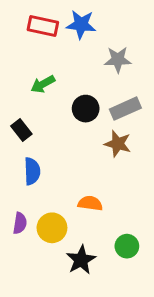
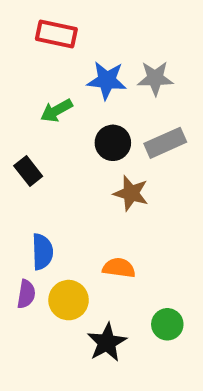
blue star: (81, 24) -> (107, 80), moved
brown star: (118, 144) -> (131, 193), moved
blue semicircle: (32, 171) -> (42, 252), moved

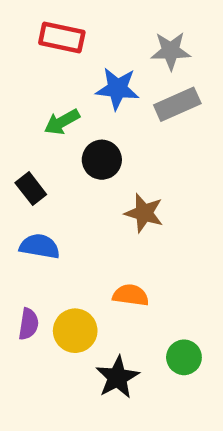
gray star: (155, 78) -> (171, 51), moved
black circle: (113, 143) -> (102, 160), moved
gray rectangle: (165, 143) -> (177, 104), moved
blue semicircle: (42, 252) -> (40, 246), moved, turned -78

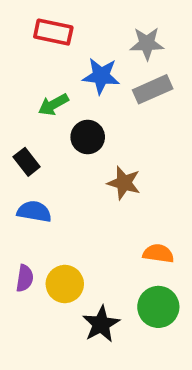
orange semicircle: (131, 295) -> (158, 253), moved
green circle: (184, 357) -> (158, 307), size x1.4

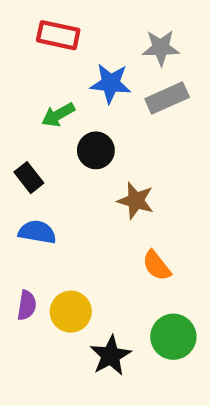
orange semicircle: (158, 253) -> (157, 266), moved, turned -136

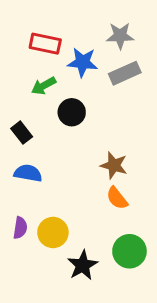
red rectangle: (58, 35) -> (45, 44), moved
brown star: (136, 201) -> (114, 165), moved

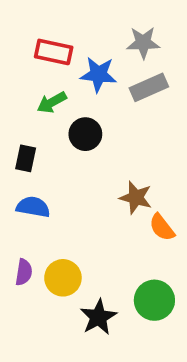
black rectangle: (22, 133) -> (26, 158), turned 50
orange semicircle: (117, 198) -> (162, 227), moved

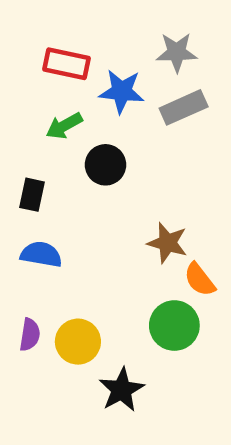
green circle: (154, 300) -> (174, 326), moved

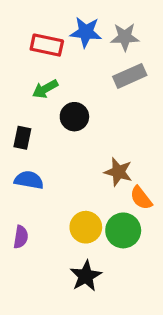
blue star: (122, 91) -> (86, 32), moved
yellow circle: (78, 342) -> (86, 227), moved

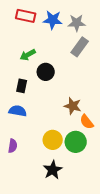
red rectangle: (47, 45) -> (26, 16), moved
gray rectangle: (130, 76) -> (80, 47), turned -30
black rectangle: (22, 138) -> (22, 86), moved

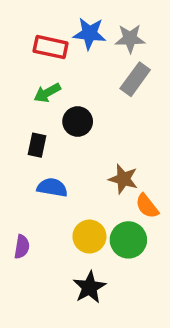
red rectangle: (26, 16) -> (51, 47), moved
blue semicircle: (18, 111) -> (52, 187), moved

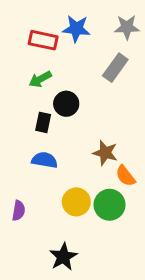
gray star: (130, 39) -> (127, 27), moved
black rectangle: (37, 145) -> (43, 122), moved
black star: (89, 287) -> (63, 257), moved

